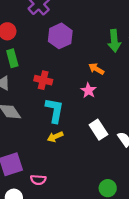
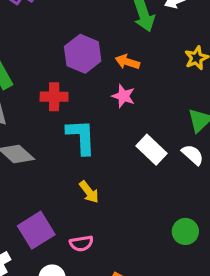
purple hexagon: (60, 36) -> (83, 54), moved
yellow arrow: (55, 137) -> (89, 192), moved, turned -91

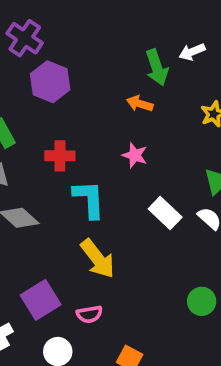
purple hexagon: (83, 54) -> (50, 82), moved
orange arrow: (127, 62) -> (140, 104), moved
yellow arrow: (89, 192) -> (98, 259), size x1.6

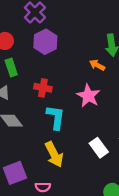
pink star: (135, 155) -> (88, 96), size x1.5
white rectangle: (165, 213) -> (99, 148), moved

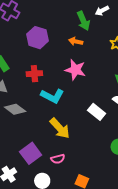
purple hexagon: (45, 42) -> (38, 38), moved
cyan L-shape: (56, 117) -> (52, 96), turned 125

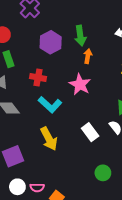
green arrow: (83, 21) -> (80, 36), moved
orange arrow: (76, 41) -> (88, 56), turned 72
pink semicircle: (58, 159) -> (37, 188), moved

